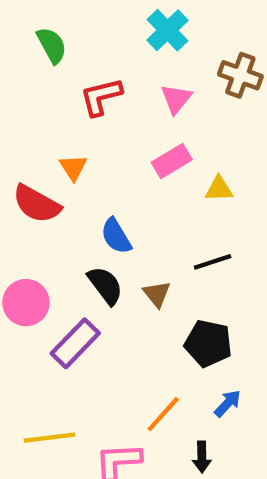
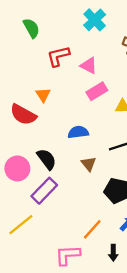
pink triangle: (176, 99) -> (89, 66), moved, turned -42
blue semicircle: (116, 236) -> (78, 132), moved, turned 114
black semicircle: (105, 285) -> (47, 159), moved
yellow line: (50, 438) -> (21, 225), moved, turned -32

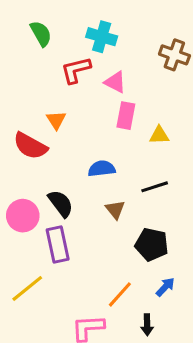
cyan cross: (95, 20) -> (102, 37), moved, turned -30
pink rectangle: (97, 91) -> (126, 116), turned -48
purple rectangle: (44, 191) -> (58, 244), turned -56

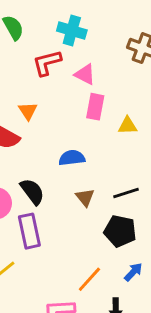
black line: (155, 187) -> (126, 193), moved

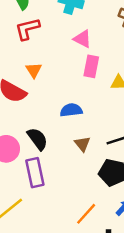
red L-shape: (47, 63) -> (27, 29), moved

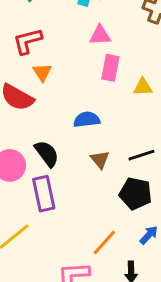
red L-shape: (27, 29) -> (27, 41), moved
pink triangle: (82, 39) -> (100, 35), turned -30

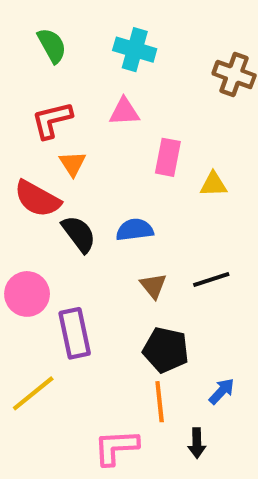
pink triangle: (100, 35) -> (124, 112), moved
black semicircle: (47, 154) -> (79, 234), moved
black pentagon: (135, 194) -> (166, 350), moved
orange line: (104, 242) -> (160, 402), turned -48

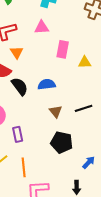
purple rectangle: (75, 333) -> (18, 134), size x0.7
orange line: (160, 402) -> (24, 167), moved

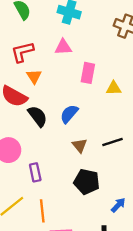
blue semicircle: (47, 84) -> (69, 114), turned -42

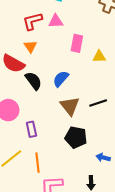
red L-shape: (22, 52) -> (32, 21), moved
brown triangle: (80, 145) -> (70, 106), size x1.5
blue arrow: (118, 205) -> (103, 158), turned -120

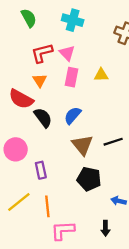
pink triangle: (56, 21) -> (67, 53), turned 49
pink rectangle: (77, 43) -> (71, 77), moved
yellow triangle: (99, 57) -> (101, 75), moved

